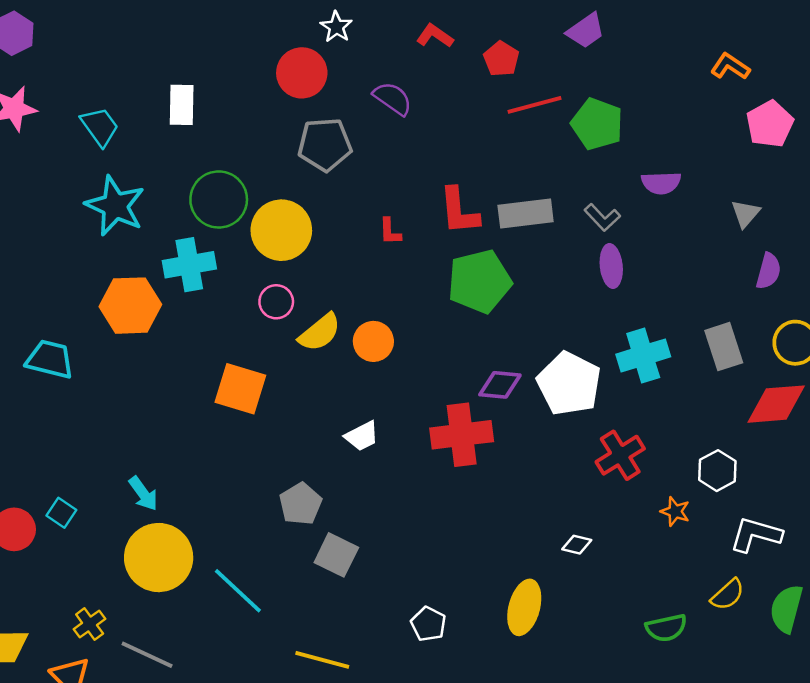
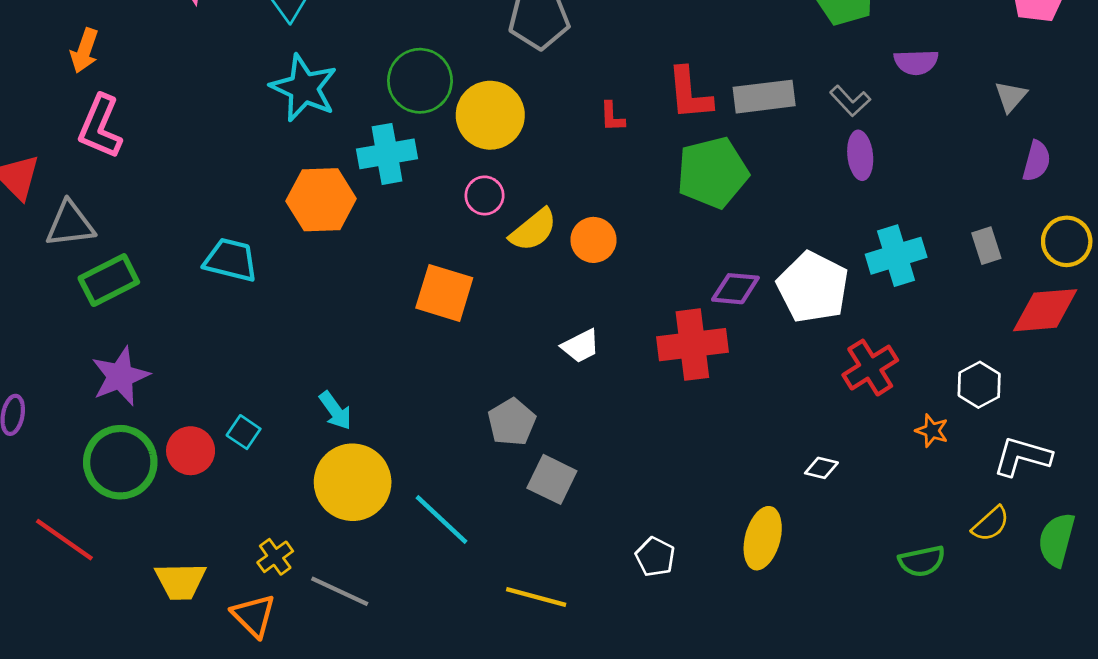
gray rectangle: (724, 347) -> (986, 246), size x0.7

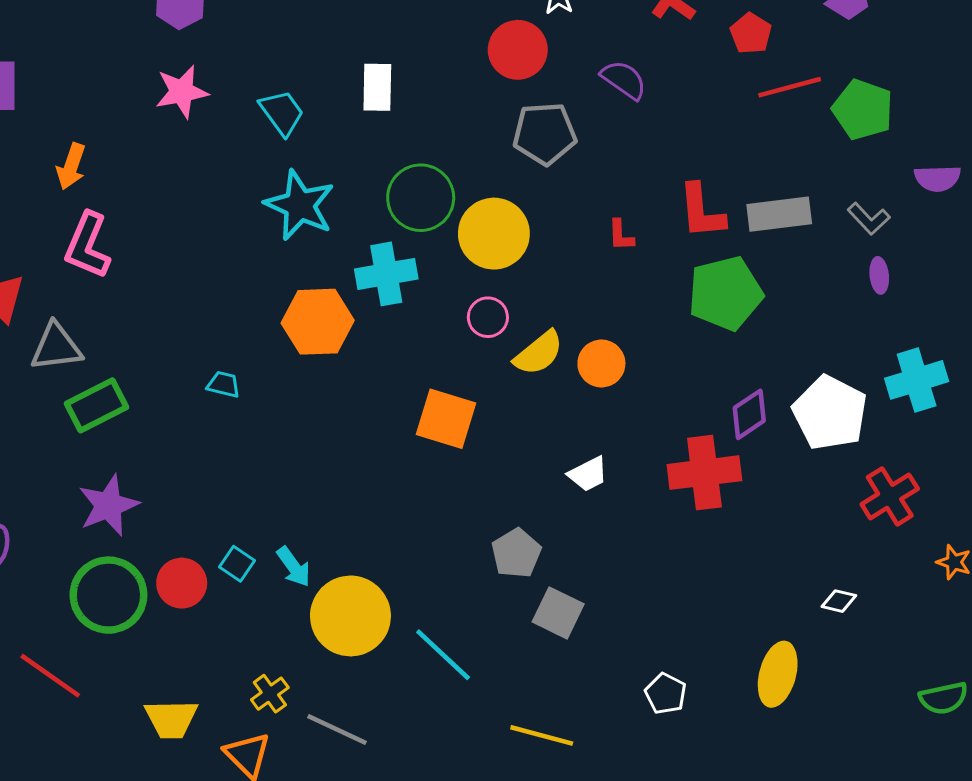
purple ellipse: (860, 155) -> (879, 275), size x0.7
cyan trapezoid: (231, 260) -> (223, 384), size x0.6
purple diamond: (735, 289) -> (749, 414), turned -39
cyan arrow: (335, 411) -> (294, 567), moved

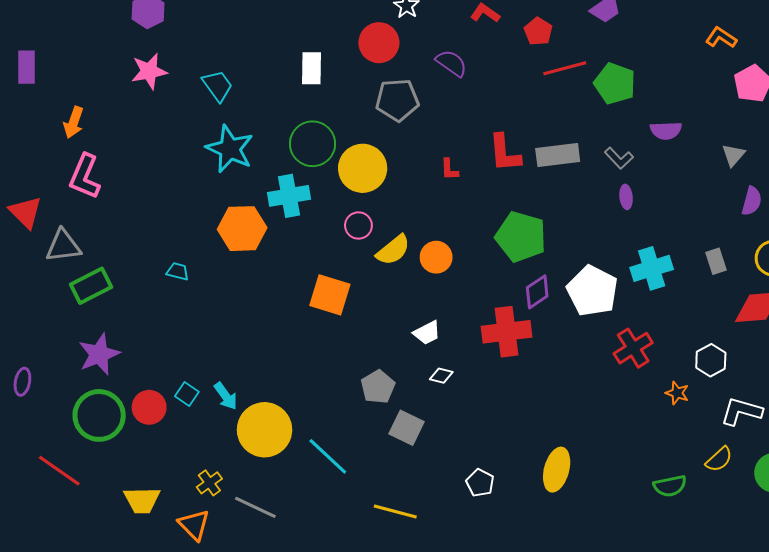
white rectangle: (377, 87) -> (311, 68), moved
green pentagon: (725, 293) -> (521, 237), moved, turned 30
white diamond: (839, 601) -> (441, 376), moved

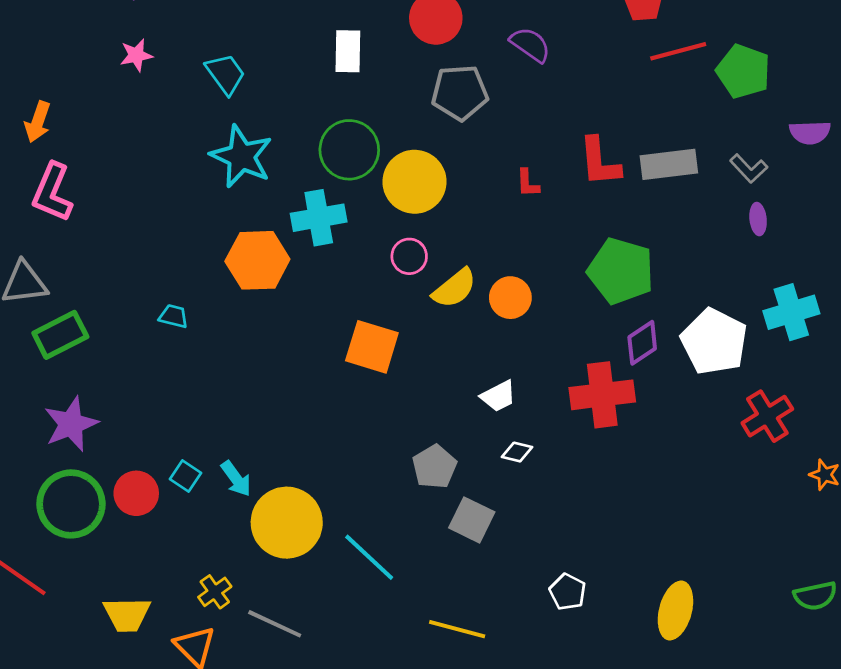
pink star: (149, 71) -> (136, 55), size x0.7
yellow ellipse: (557, 470) -> (675, 610), moved

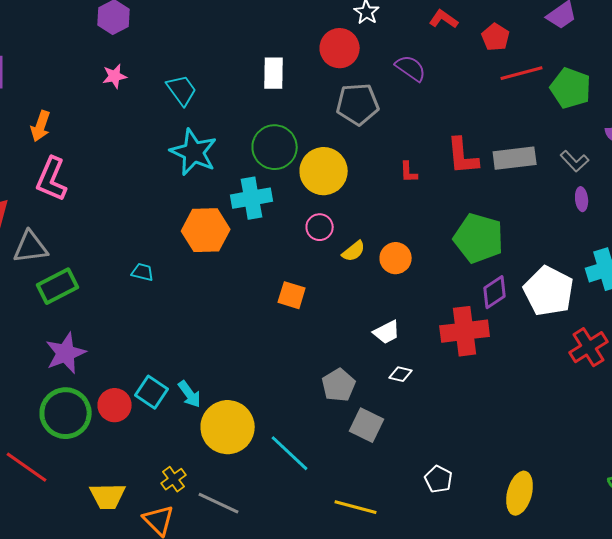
yellow semicircle: (454, 288) -> (354, 251), size x0.7
orange square: (372, 347) -> (292, 295), size x0.7
cyan square: (185, 476) -> (152, 392), size x1.4

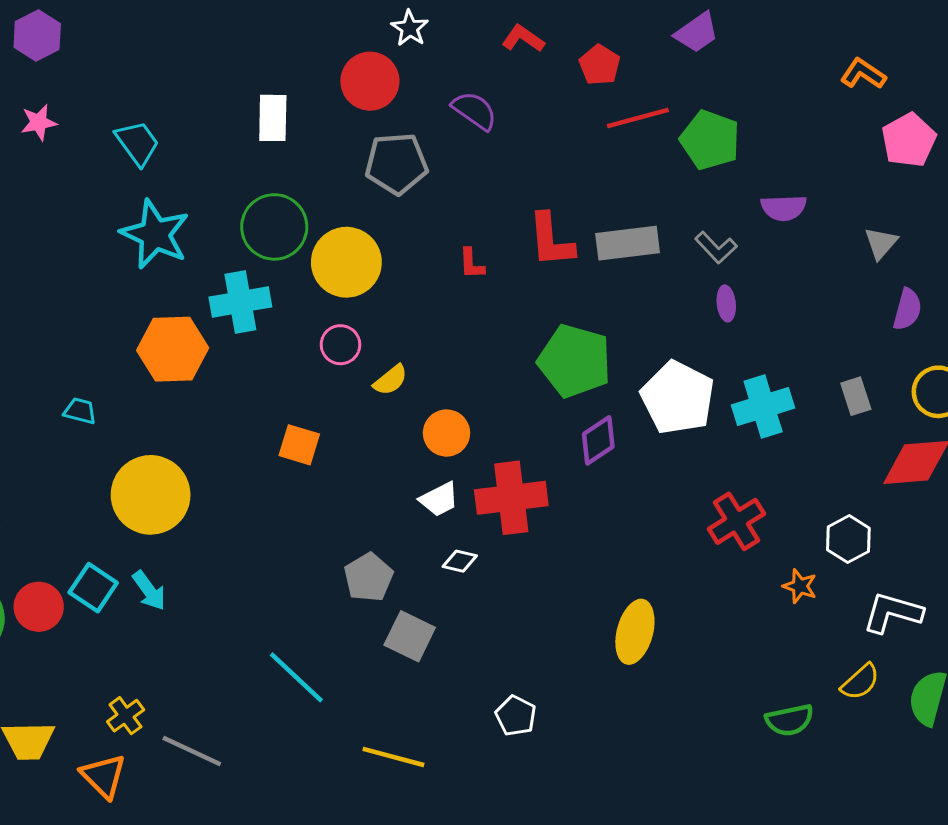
orange circle: (396, 258) -> (446, 433), moved
white pentagon: (549, 291) -> (678, 398), moved
red cross: (465, 331) -> (511, 498), moved
yellow circle: (228, 427) -> (151, 495), moved
yellow ellipse: (520, 493) -> (635, 632), moved

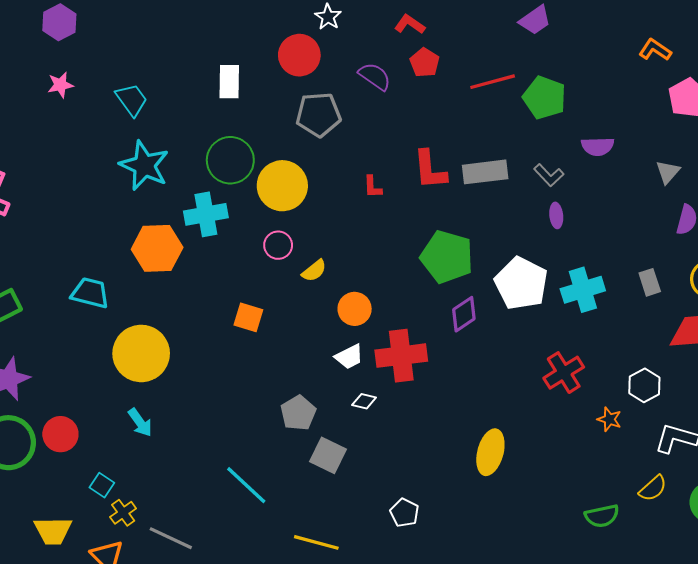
red pentagon: (600, 65) -> (425, 63), moved
cyan trapezoid: (80, 411) -> (90, 293), size x1.6
cyan square: (93, 588) -> (102, 485), moved, size x0.7

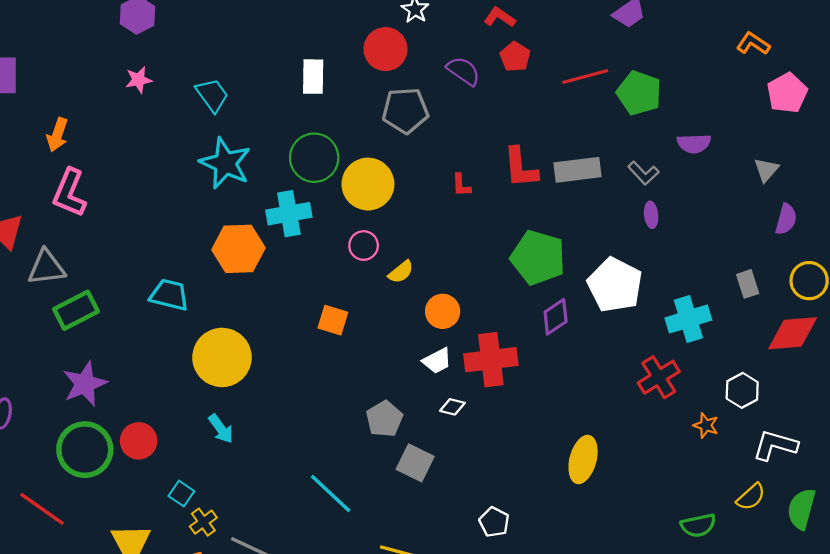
cyan cross: (583, 290) -> (688, 319), moved

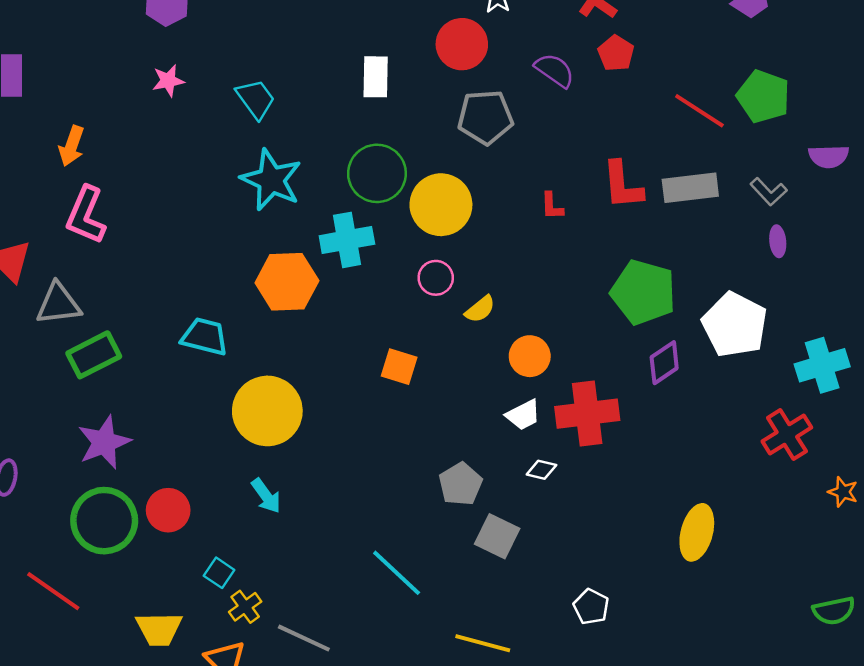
red line: (585, 77) -> (699, 111), moved, turned 48

